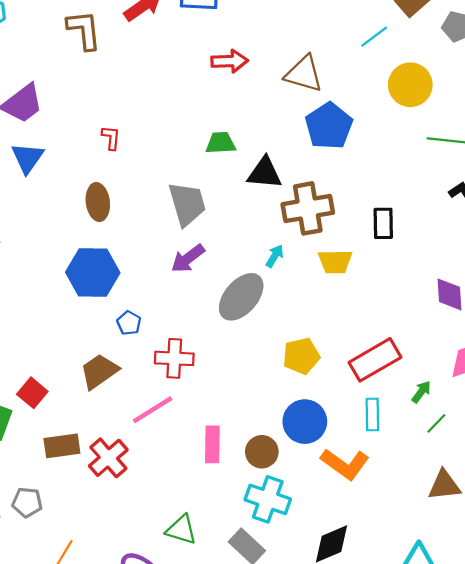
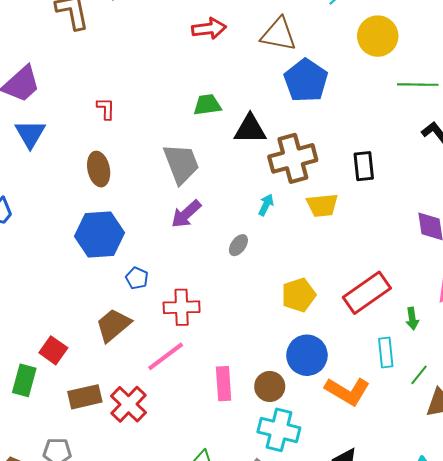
gray ellipse: (241, 297) -> (238, 245), size x0.5
green arrow: (421, 392) -> (412, 319), turned 140
cyan rectangle: (372, 415) -> (386, 352), moved
green line: (436, 423) -> (419, 375), moved

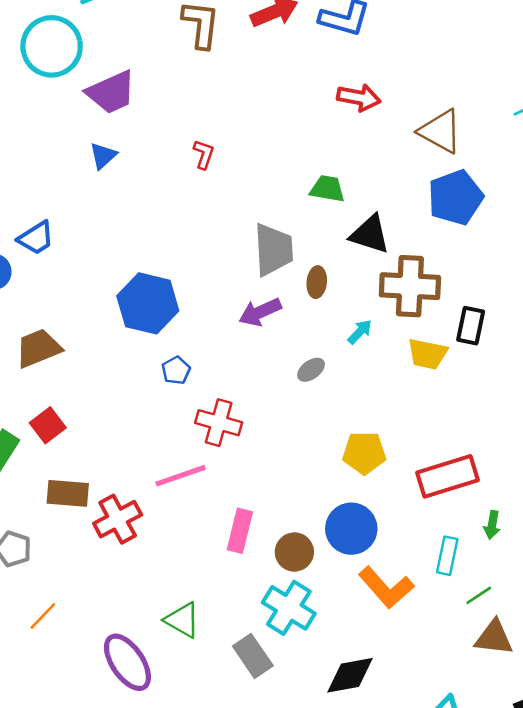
blue triangle: (30, 134) -> (103, 156), size x0.7
black rectangle: (364, 166) -> (471, 326), moved
brown ellipse: (99, 169) -> (317, 282), moved, size x0.7
brown trapezoid: (113, 325) -> (38, 348), moved

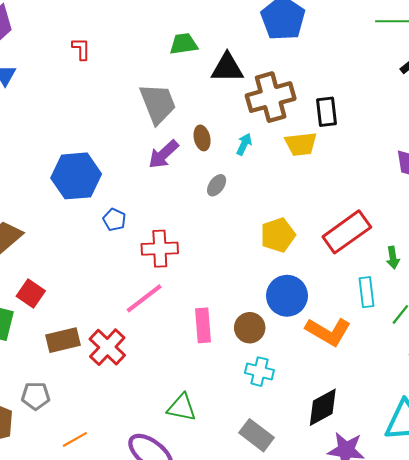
brown ellipse: (317, 282) -> (202, 138), moved
cyan cross: (289, 608) -> (259, 372), size x0.7
orange line: (43, 616) -> (75, 439), turned 35
gray rectangle: (253, 656) -> (256, 435), moved

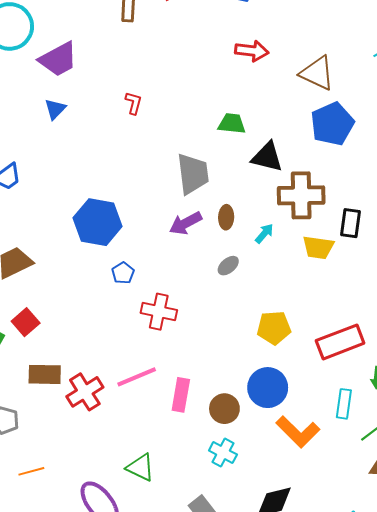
pink line: (144, 298) -> (137, 377), moved

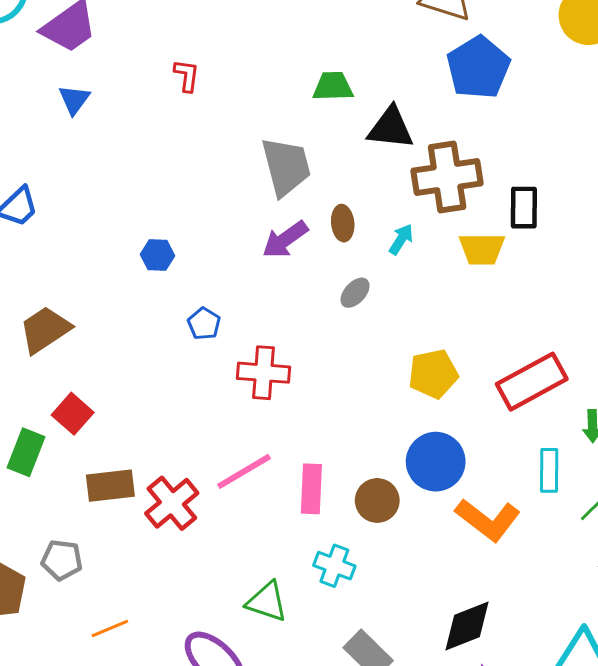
blue hexagon: (98, 222) -> (157, 255), size x0.5
cyan cross: (223, 453) -> (334, 566), moved

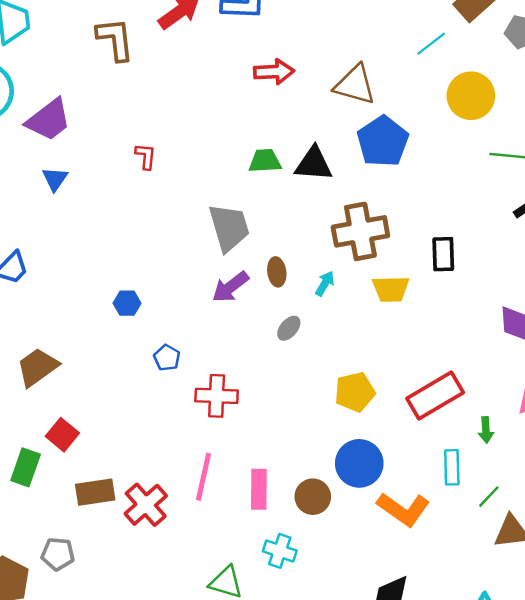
black triangle: (391, 128) -> (314, 164), moved
black rectangle: (524, 208) -> (443, 254), moved
pink line: (244, 471) -> (203, 477), turned -45

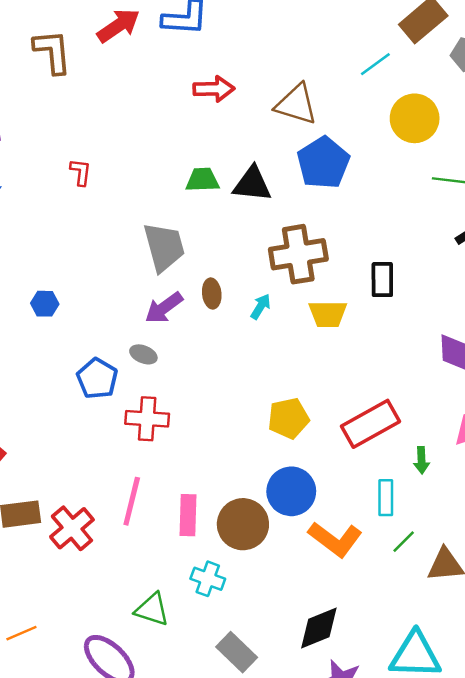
blue hexagon: (127, 303) -> (45, 304), moved
gray ellipse: (289, 328) -> (143, 354), moved, turned 70
blue pentagon: (167, 358) -> (97, 379), size x1.5
brown circle: (313, 497) -> (243, 524), size x1.4
green line: (489, 497) -> (404, 542), moved

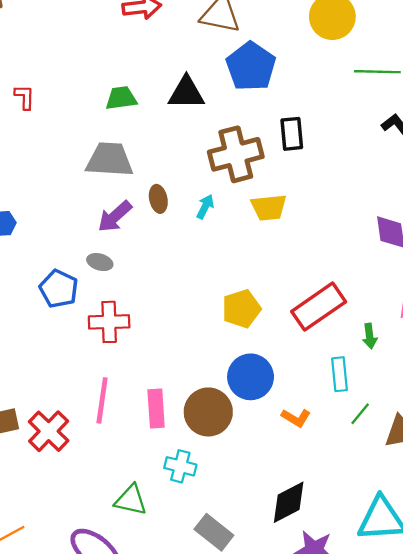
green trapezoid: (202, 180) -> (121, 98), moved
gray trapezoid: (164, 247) -> (109, 160), turned -66
black rectangle: (382, 280) -> (292, 134), moved
orange L-shape: (335, 539) -> (296, 418), size x0.6

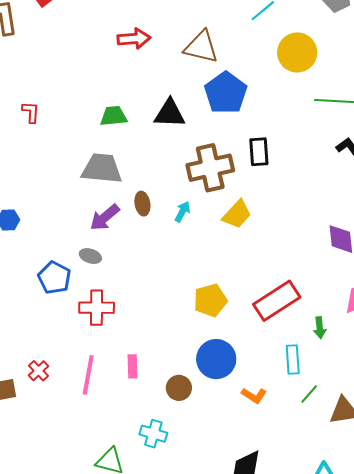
yellow trapezoid: (269, 207) -> (237, 214), turned -44
pink rectangle: (156, 408) -> (133, 366), moved, size x0.7
brown circle: (208, 412) -> (179, 388), size x0.6
red cross: (49, 431) -> (39, 371), moved, size x0.6

